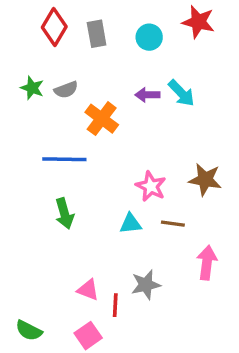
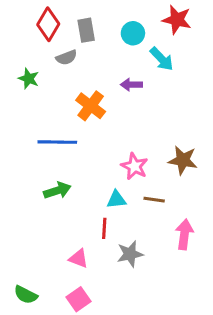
gray semicircle: (66, 90) -> (66, 57), moved
cyan arrow: (181, 93) -> (162, 59), moved
green arrow: (64, 213) -> (57, 190), turned -92
red line: (115, 305) -> (104, 228), moved

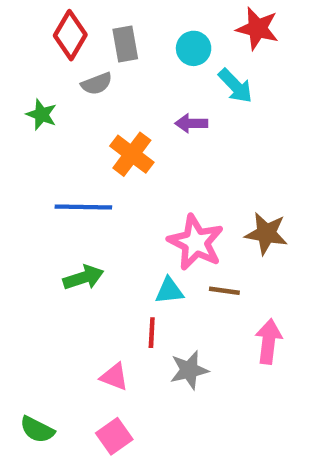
pink star: (134, 166) -> (196, 242), size x1.4

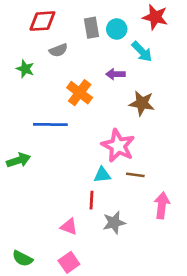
red diamond: (70, 35) -> (42, 21), turned 56
gray rectangle: (125, 44) -> (92, 28), moved
brown star: (266, 233) -> (142, 103), moved
green arrow: (83, 278) -> (19, 160), moved

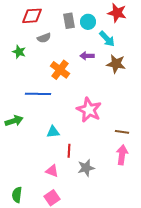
brown star: (142, 103) -> (116, 64), moved
cyan triangle: (102, 175) -> (53, 132), moved
brown line: (135, 175) -> (122, 132), moved
green semicircle: (23, 258) -> (17, 195), turned 70

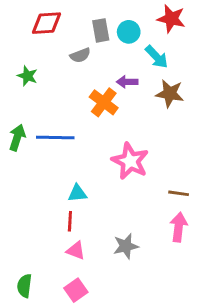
gray semicircle: (44, 38) -> (80, 55), moved
orange cross: (60, 70) -> (104, 102), moved
green arrow: (14, 121) -> (17, 138), moved, turned -54
red line: (69, 151) -> (70, 221), moved

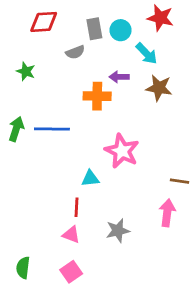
orange cross: (104, 102) -> (97, 96), turned -36
cyan triangle: (77, 193) -> (90, 178), moved
brown line: (179, 193) -> (180, 181), moved
red line: (70, 221) -> (77, 207), moved

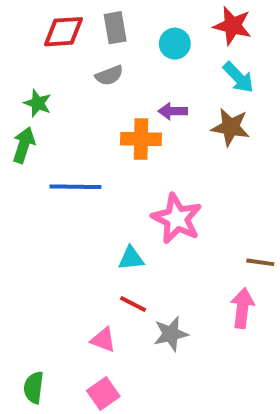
gray rectangle: (94, 29) -> (115, 28), moved
cyan arrow: (147, 54) -> (238, 77), moved
green arrow: (16, 129) -> (24, 145), moved
red line: (77, 207) -> (133, 304), moved, turned -66

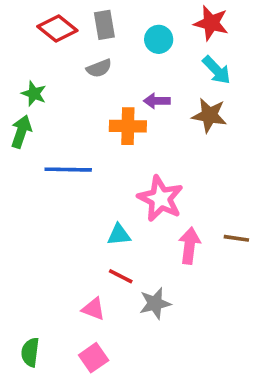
red diamond: (63, 32) -> (57, 28), turned 42
pink arrow: (242, 308) -> (189, 246), moved

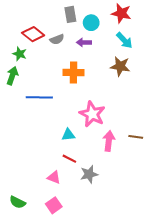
gray rectangle: (104, 25) -> (70, 14), moved
red diamond: (57, 28) -> (33, 34), moved
purple arrow: (157, 101) -> (84, 42), moved
green semicircle: (30, 352) -> (17, 202), turned -70

